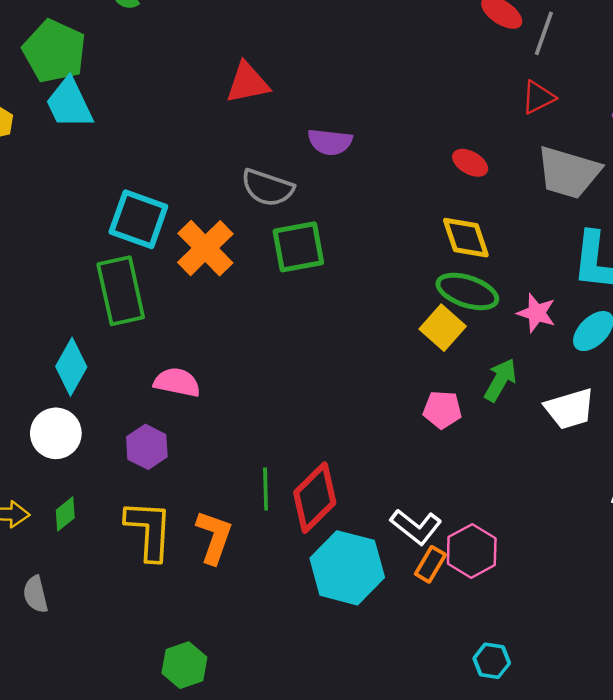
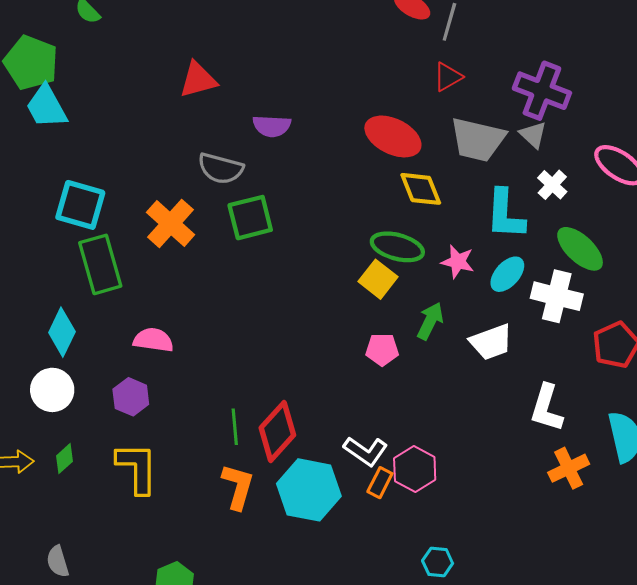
red ellipse: (470, 163) -> (393, 136), size x1.8
cyan square: (138, 219) -> (80, 205), moved
yellow diamond: (466, 238) -> (421, 189), moved
orange L-shape: (214, 537) -> (238, 487), moved
gray semicircle: (36, 594) -> (58, 561), moved

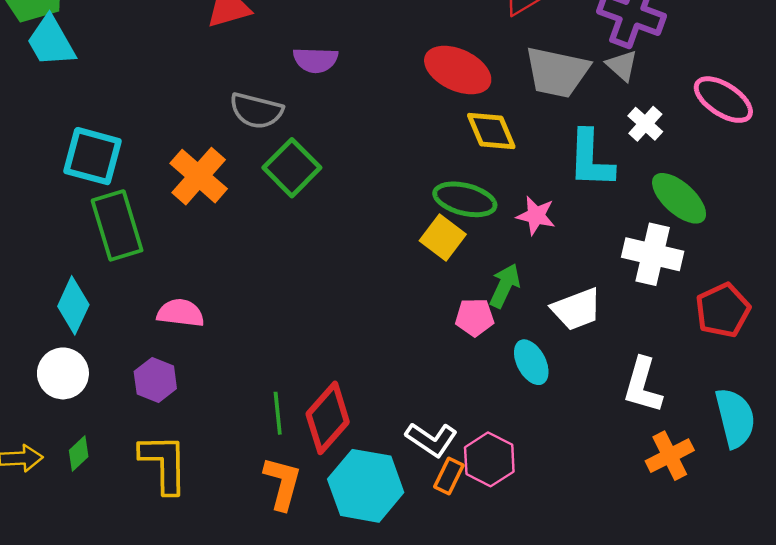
green square: (250, 218) -> (292, 168), turned -30
cyan ellipse: (507, 274) -> (531, 362), moved, turned -69
pink pentagon: (382, 349) -> (475, 317), moved

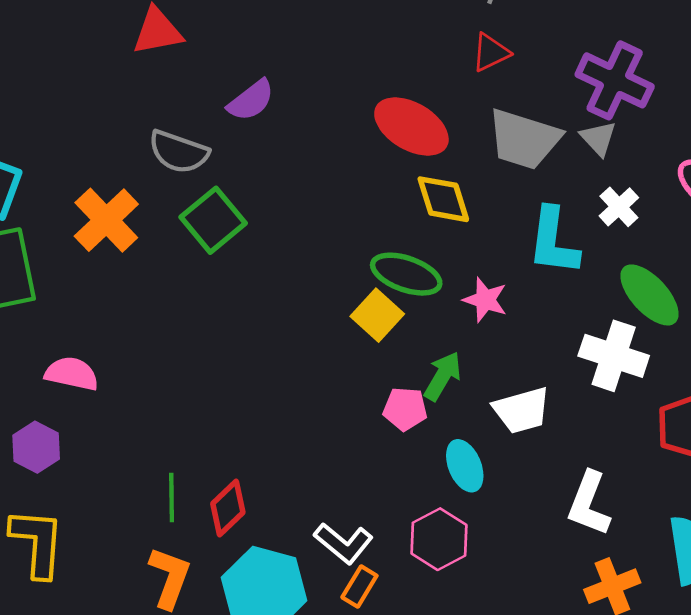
purple semicircle: (315, 60) -> (251, 100), turned -45
red diamond: (328, 418) -> (228, 508), size x0.7
pink hexagon: (489, 459) -> (439, 539), moved

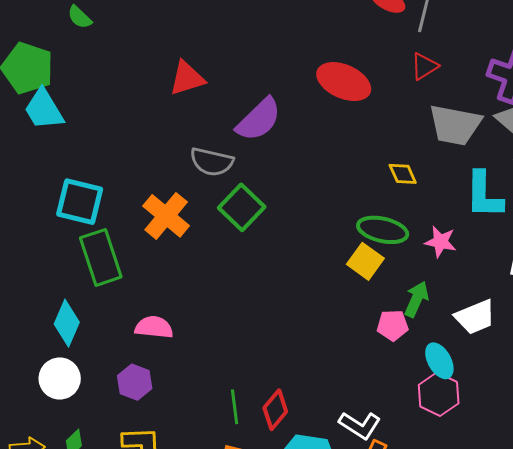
purple semicircle: (251, 100) -> (259, 120), size x1.4
red ellipse: (411, 126) -> (344, 82), moved
yellow diamond: (443, 199) -> (403, 174), size x0.7
pink hexagon: (439, 539) -> (439, 394), moved

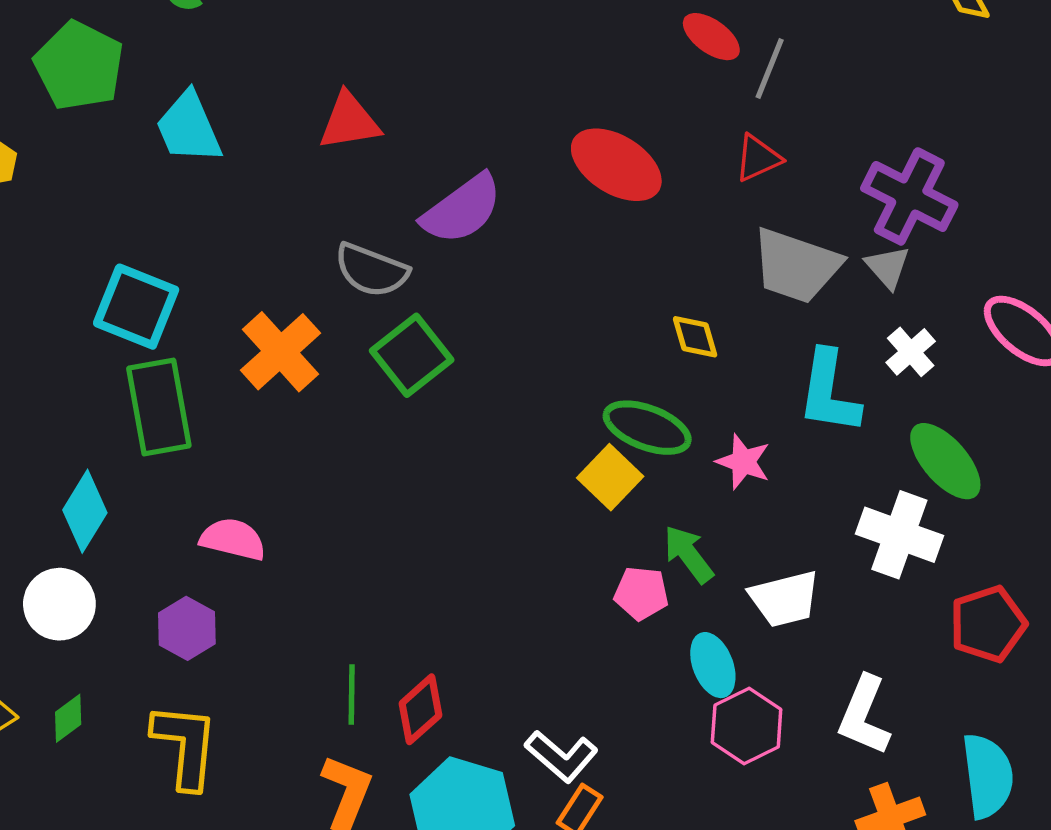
cyan trapezoid: (44, 109) -> (189, 128), moved
green arrow: (417, 299) -> (689, 554), turned -69
pink hexagon: (439, 394) -> (747, 726), moved

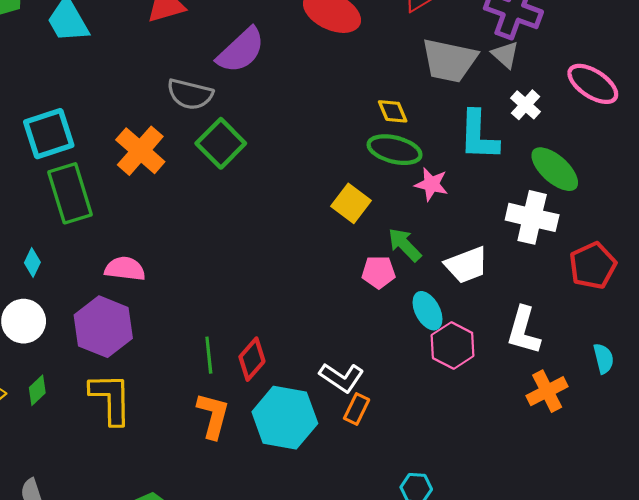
cyan square: (136, 307) -> (49, 134), turned -33
green ellipse: (647, 428) -> (395, 150), moved
cyan diamond: (85, 511) -> (32, 262), size x0.6
purple hexagon: (187, 628) -> (103, 327), size x1.6
cyan semicircle: (988, 776) -> (604, 358), size x0.6

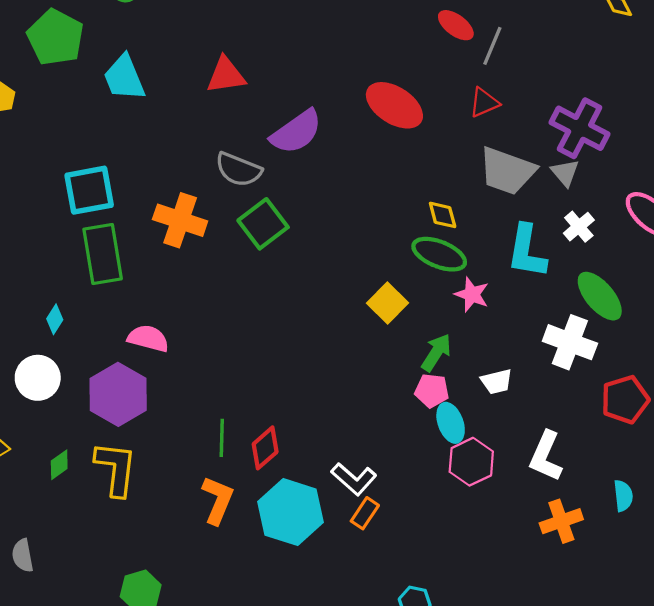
orange cross: (140, 151) -> (180, 220), turned -30
green arrow: (405, 245) -> (436, 352), turned 69
white trapezoid: (467, 265) -> (497, 382), size x0.7
pink pentagon: (379, 272) -> (432, 391), moved
green diamond: (37, 390) -> (59, 465), moved

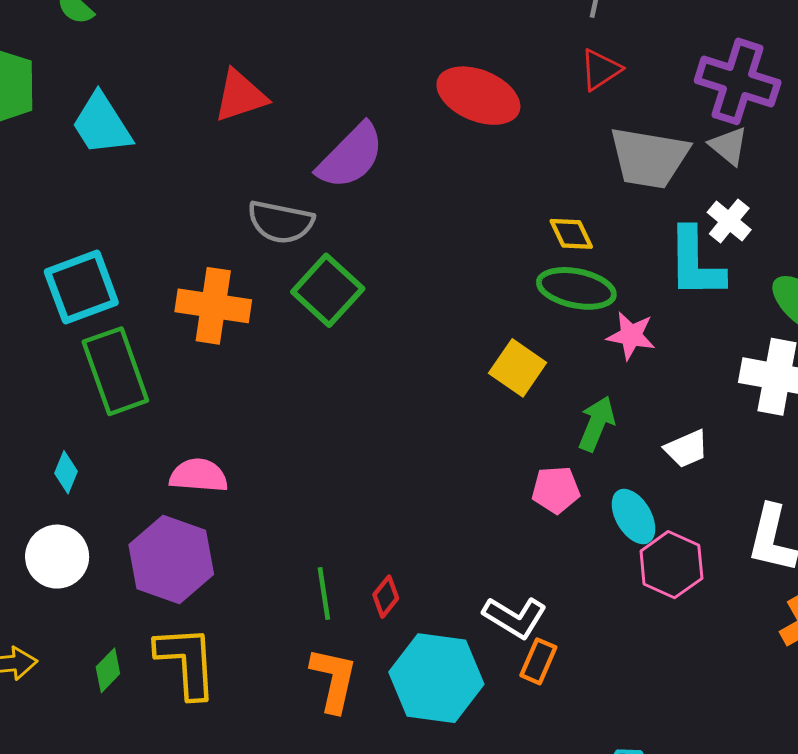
white cross: (579, 227) -> (729, 221), moved
pink pentagon: (432, 391) -> (556, 490), moved
red diamond: (265, 448) -> (386, 597), size x0.7

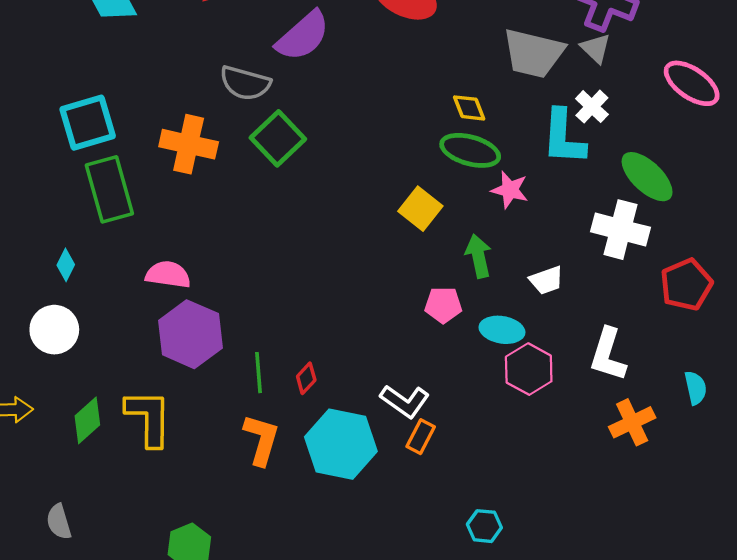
green arrow: (597, 424) -> (478, 256), turned -39
cyan ellipse: (634, 517) -> (502, 330), turned -54
purple hexagon: (171, 559) -> (190, 334), moved
green diamond: (108, 670) -> (87, 420), size x1.4

